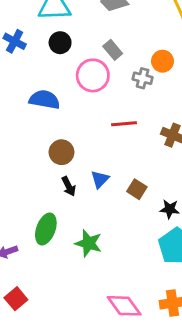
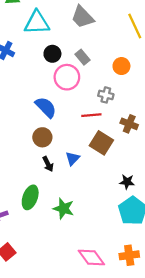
black circle: (60, 43) -> (52, 54), moved
gray cross: (143, 78) -> (106, 95), moved
blue semicircle: (44, 100) -> (46, 107), moved, turned 35
brown square: (137, 189) -> (101, 143), moved, size x1.5

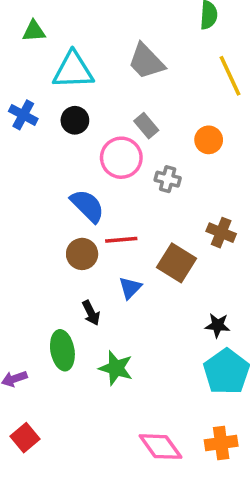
black circle: (52, 54) -> (75, 120), moved
gray cross: (106, 95) -> (168, 179), moved
red line: (91, 115) -> (121, 240), moved
black arrow: (48, 164) -> (91, 313), moved
green ellipse: (30, 197) -> (62, 350), turned -30

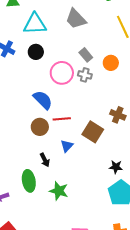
gray rectangle: (146, 126) -> (86, 55), moved
gray cross: (168, 179) -> (85, 75), moved

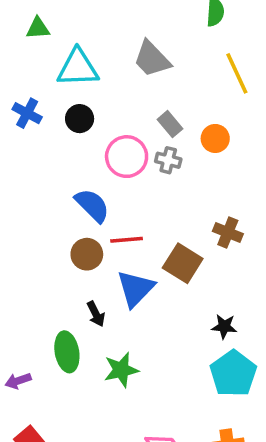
blue triangle: (67, 146) -> (136, 289), size x1.6
green star: (59, 191) -> (121, 370), turned -30

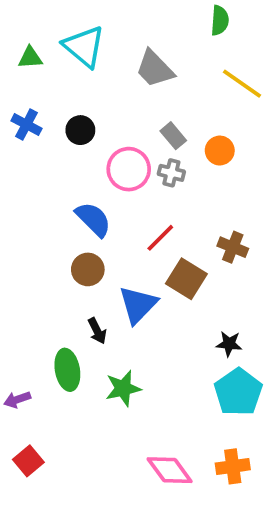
green triangle: (38, 28) -> (30, 58), moved
cyan triangle: (78, 68) -> (84, 46), moved, turned 42
yellow line: (237, 73) -> (242, 84), turned -30
red line: (127, 240) -> (160, 238), moved, turned -40

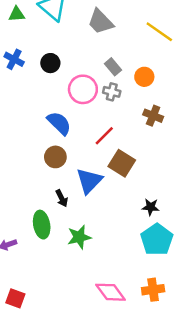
brown cross: (233, 247) -> (153, 116), moved
red square: (28, 461) -> (15, 298), moved, turned -30

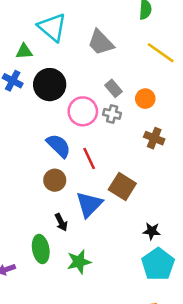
green triangle: (17, 14) -> (24, 51), moved
black circle: (50, 63) -> (50, 85), size x1.6
red line: (104, 136) -> (89, 159), moved, turned -70

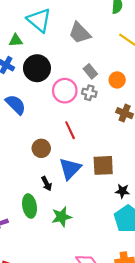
blue semicircle: (59, 146) -> (16, 105), moved
brown square: (122, 187) -> (103, 165), moved, turned -35

